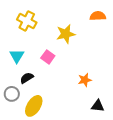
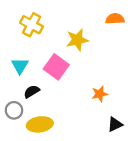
pink square: (48, 57) -> (56, 67), size x1.5
yellow ellipse: (34, 106) -> (40, 124), turned 50
black triangle: (98, 106) -> (115, 124), turned -32

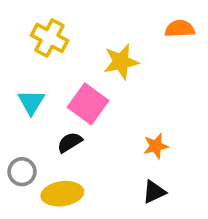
black semicircle: (32, 92) -> (70, 142), moved
black triangle: (115, 124) -> (154, 192), moved

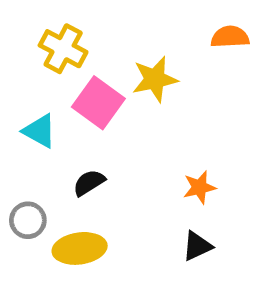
cyan triangle: (31, 102) -> (40, 131), turned -32
pink square: (88, 104) -> (98, 103), moved

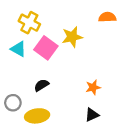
cyan triangle: (40, 131) -> (18, 49), moved

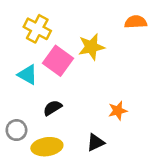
cyan triangle: (18, 49) -> (28, 75), moved
black triangle: (92, 115) -> (95, 143), moved

